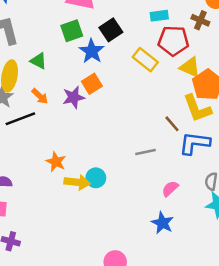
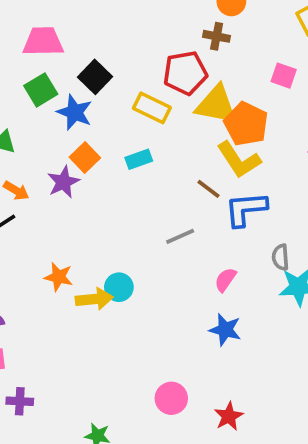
cyan rectangle: (159, 16) -> (139, 159), moved
yellow triangle: (190, 67) -> (216, 105), size x1.4

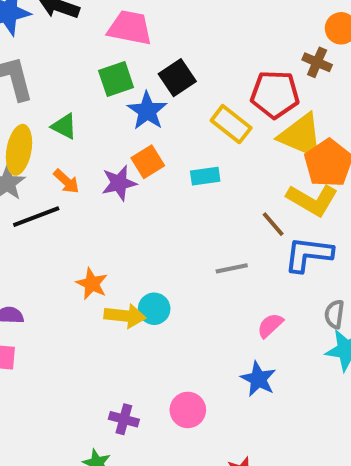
yellow L-shape: (239, 160) -> (312, 200), turned -39
pink circle: (171, 398) -> (188, 410), moved
purple cross: (20, 401) -> (124, 419), moved

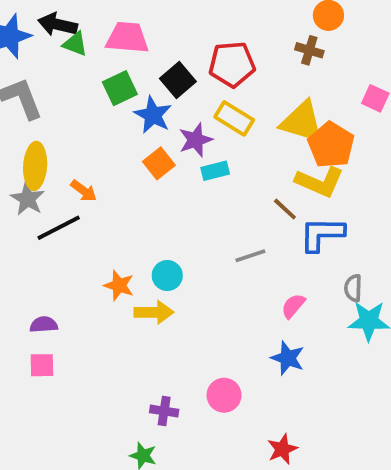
red pentagon: (275, 94) -> (232, 64), moved
green triangle: (64, 126) -> (75, 44), moved
purple star: (119, 183) -> (196, 140), moved
cyan circle: (154, 309) -> (167, 276), moved

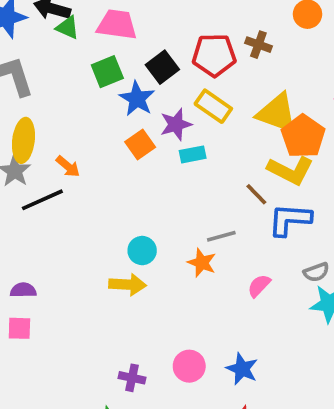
brown cross: (309, 50) -> (258, 45), moved
orange star: (119, 285) -> (202, 263), moved
gray semicircle: (353, 288) -> (316, 272), turned -115
blue star: (288, 358) -> (242, 369), moved

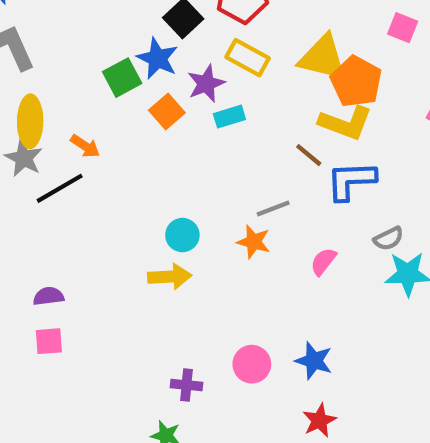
green square: (107, 72) -> (122, 78), moved

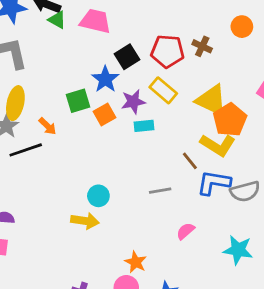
green square: (122, 78) -> (78, 101), moved
gray semicircle: (389, 239) -> (245, 191), moved, size x1.5
orange star: (254, 242) -> (136, 262), moved

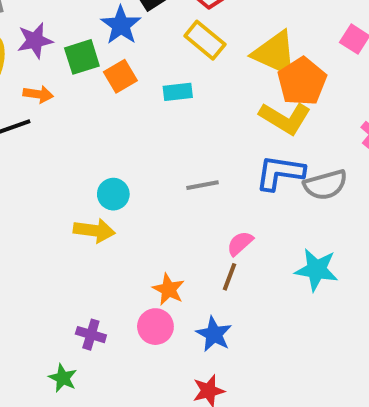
purple star: (133, 102) -> (35, 41), moved
orange arrow: (48, 126) -> (38, 94), turned -36
brown line: (190, 161) -> (230, 277), moved, turned 60

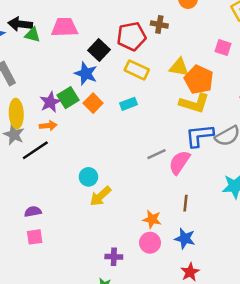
purple star: (35, 41) -> (50, 102), moved
yellow triangle: (275, 53) -> (179, 67), size x0.7
cyan circle: (113, 194) -> (88, 177), moved
yellow arrow: (94, 231) -> (101, 196), turned 145
pink semicircle: (240, 243) -> (179, 162), moved, size x1.5

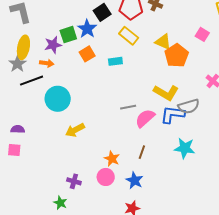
green square: (68, 98) -> (68, 35), moved
yellow L-shape: (194, 103) -> (166, 93), moved
blue L-shape: (199, 136) -> (173, 114), moved
cyan circle: (88, 177) -> (58, 99), moved, size x1.6

